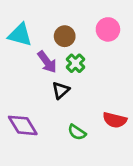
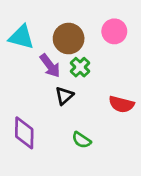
brown circle: (65, 36) -> (69, 39), size x1.4
red semicircle: (115, 120) -> (121, 104), moved
purple diamond: (23, 125) -> (24, 133), turned 32

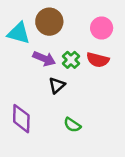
brown circle: (69, 39) -> (49, 22), moved
purple arrow: (50, 66) -> (44, 59), turned -30
red semicircle: (121, 104) -> (98, 60), moved

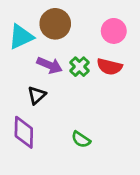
cyan triangle: (19, 33) -> (21, 37), turned -40
black triangle: (57, 85) -> (37, 95), moved

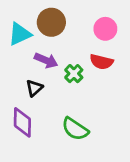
green cross: (79, 67) -> (74, 74), moved
green semicircle: (81, 139) -> (75, 129), size x1.5

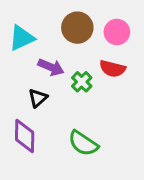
brown circle: (51, 22) -> (77, 28), moved

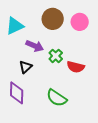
red semicircle: (112, 69) -> (76, 67), moved

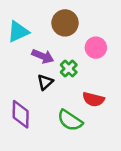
pink circle: (80, 22) -> (96, 48), moved
black triangle: (26, 67) -> (45, 82), moved
red semicircle: (76, 67) -> (93, 99), moved

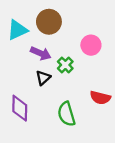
brown circle: (65, 23) -> (49, 22), moved
red semicircle: (93, 99) -> (100, 98), moved
green semicircle: (70, 120) -> (66, 114), turned 40

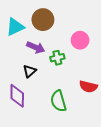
green cross: (65, 65) -> (57, 58), turned 32
black triangle: (43, 78) -> (30, 71), moved

